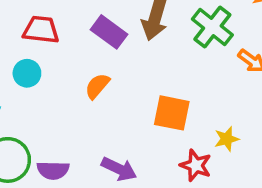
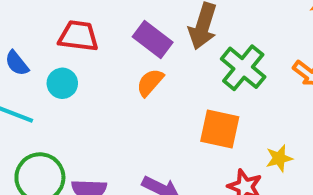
green cross: (212, 27) -> (243, 68), moved
orange semicircle: (97, 86) -> (150, 82), moved

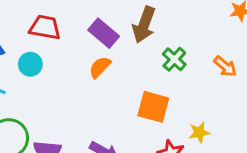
green cross: (243, 68) -> (174, 59), size x0.7

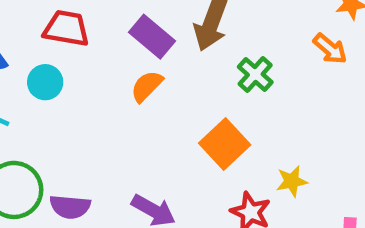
orange arrow: (225, 66) -> (330, 49), moved
orange square: (153, 107) -> (225, 144), turned 32

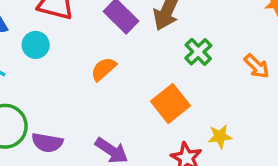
orange arrow: (330, 49) -> (257, 66), moved
orange semicircle: (147, 86) -> (104, 69), moved

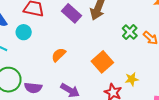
green cross: (198, 52) -> (130, 32), moved
orange semicircle: (104, 69) -> (59, 55), moved

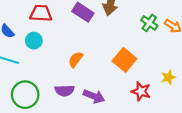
yellow star: (132, 79) -> (168, 77), moved
purple semicircle: (33, 88) -> (65, 91), moved

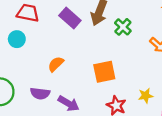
green cross: (149, 23) -> (123, 27), moved
orange square: (124, 60) -> (104, 72), turned 30

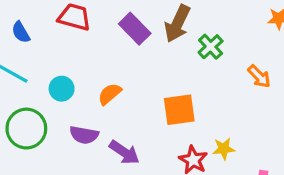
cyan circle: (17, 39) -> (62, 89), moved
yellow star: (146, 96) -> (224, 149), moved

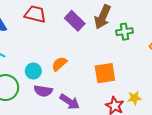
green cross: (211, 47) -> (124, 32), turned 35
cyan circle: (62, 89) -> (33, 71), moved

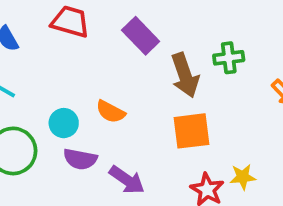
brown arrow: (103, 17) -> (185, 75), moved, turned -45
orange semicircle: (59, 64) -> (111, 112), turned -112

